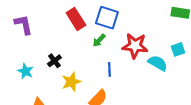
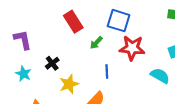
blue square: (107, 18) -> (119, 21), moved
purple L-shape: (24, 25) -> (23, 40), moved
cyan semicircle: (158, 63) -> (160, 76), moved

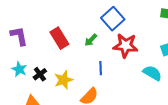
blue square: (119, 21) -> (113, 19), turned 30
red rectangle: (73, 22) -> (59, 38), moved
black cross: (52, 63) -> (40, 74), moved

